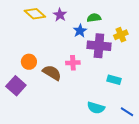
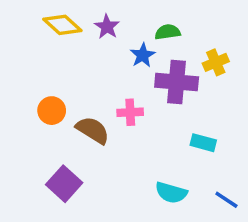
purple square: (16, 86) -> (64, 184), moved

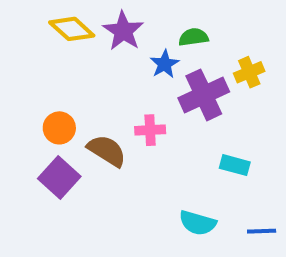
purple star: (107, 27) -> (123, 31), size x1.4
purple cross: (177, 82) -> (204, 95), turned -30
purple square: (64, 184) -> (59, 177), moved
blue line: (226, 200) -> (262, 231), turned -35

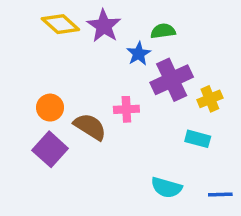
yellow cross: (249, 72) -> (210, 99), moved

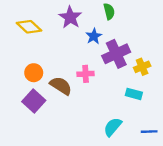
yellow diamond: (60, 24) -> (29, 27), moved
green semicircle: (163, 31) -> (109, 11), moved, turned 84
cyan semicircle: (166, 187) -> (113, 127), turned 114

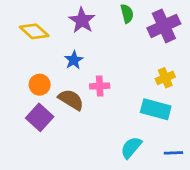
blue star: (94, 36) -> (74, 60), moved
purple cross: (116, 54) -> (164, 26), moved
cyan rectangle: (134, 94) -> (156, 109), size x1.5

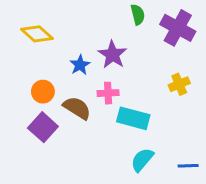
purple star: (82, 20) -> (113, 55), moved
purple cross: (164, 26) -> (178, 28), turned -36
cyan rectangle: (156, 109) -> (133, 118), moved

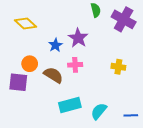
yellow cross: (179, 84) -> (118, 67), moved, turned 32
cyan rectangle: (133, 118) -> (70, 105), moved, turned -30
purple square: (43, 127) -> (18, 82), moved, turned -36

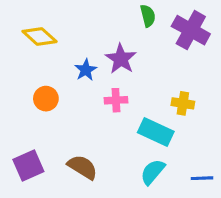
brown semicircle: (53, 75) -> (83, 167), moved
purple square: (18, 82) -> (28, 165), moved, turned -30
cyan rectangle: (70, 105) -> (156, 132), moved, turned 40

